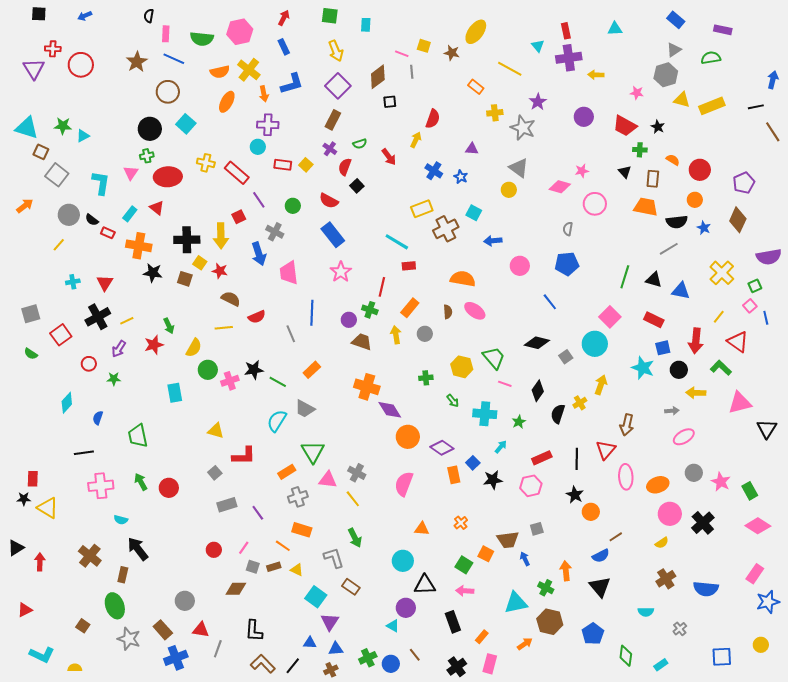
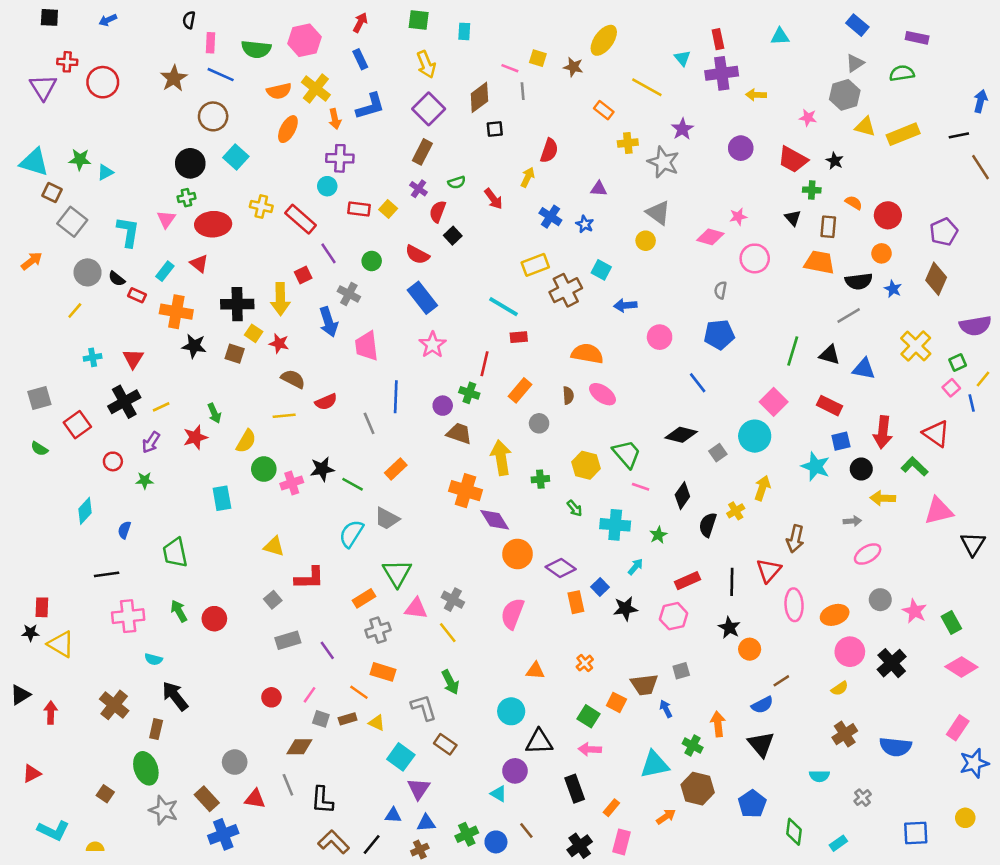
yellow line: (719, 317) -> (983, 379), moved
yellow arrow: (396, 335) -> (501, 458), moved, size x1.5
gray line: (218, 649) -> (288, 785), moved, turned -42

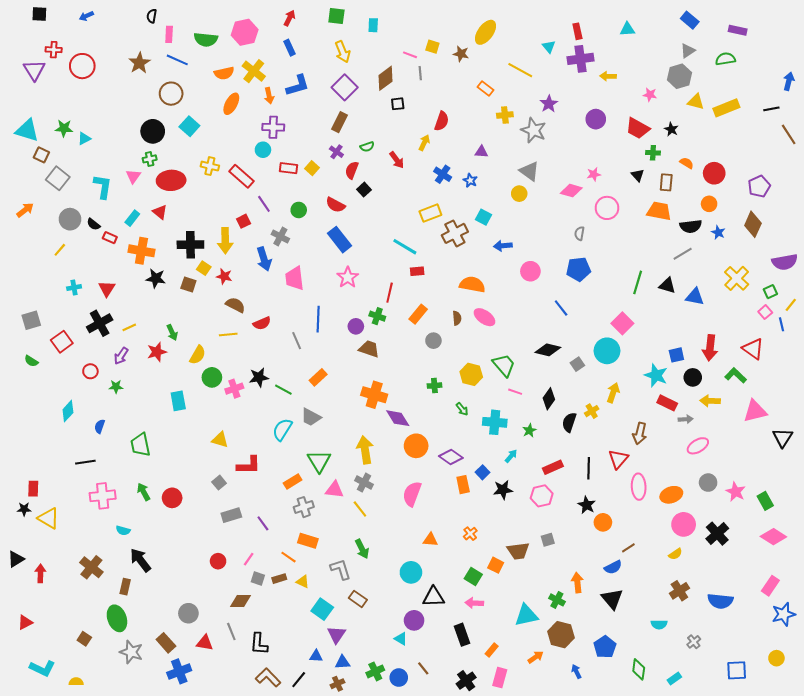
red rectangle: (830, 406) -> (667, 403), moved
yellow arrow: (501, 458) -> (365, 450), moved
blue arrow: (666, 709) -> (576, 671), moved

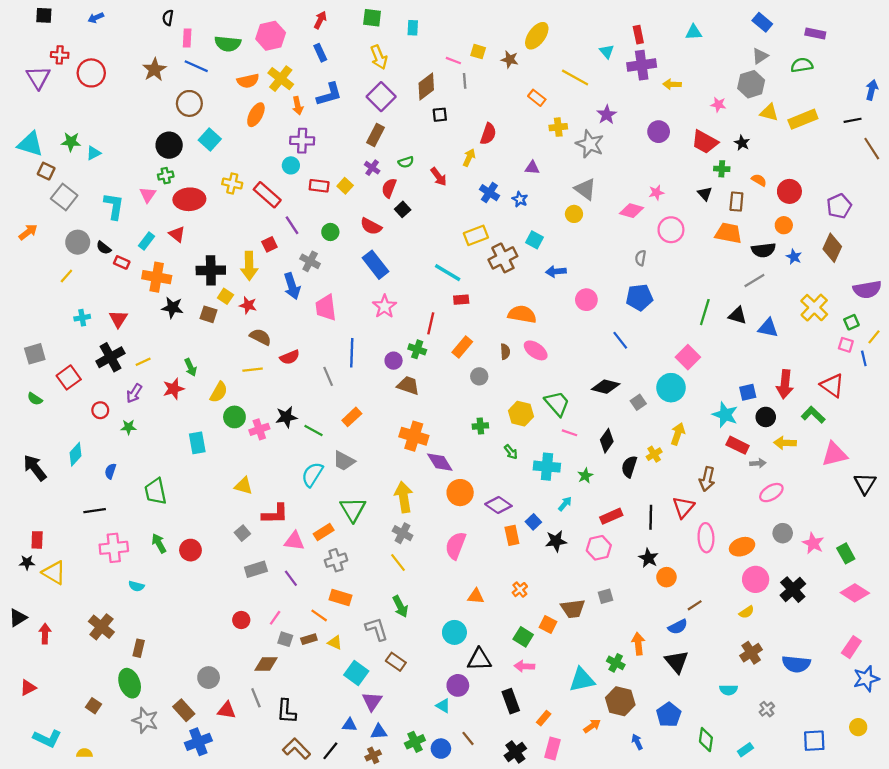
pink square: (765, 312) -> (846, 345), turned -32
pink triangle: (334, 490) -> (294, 541), moved
black arrow: (140, 560) -> (35, 468), moved

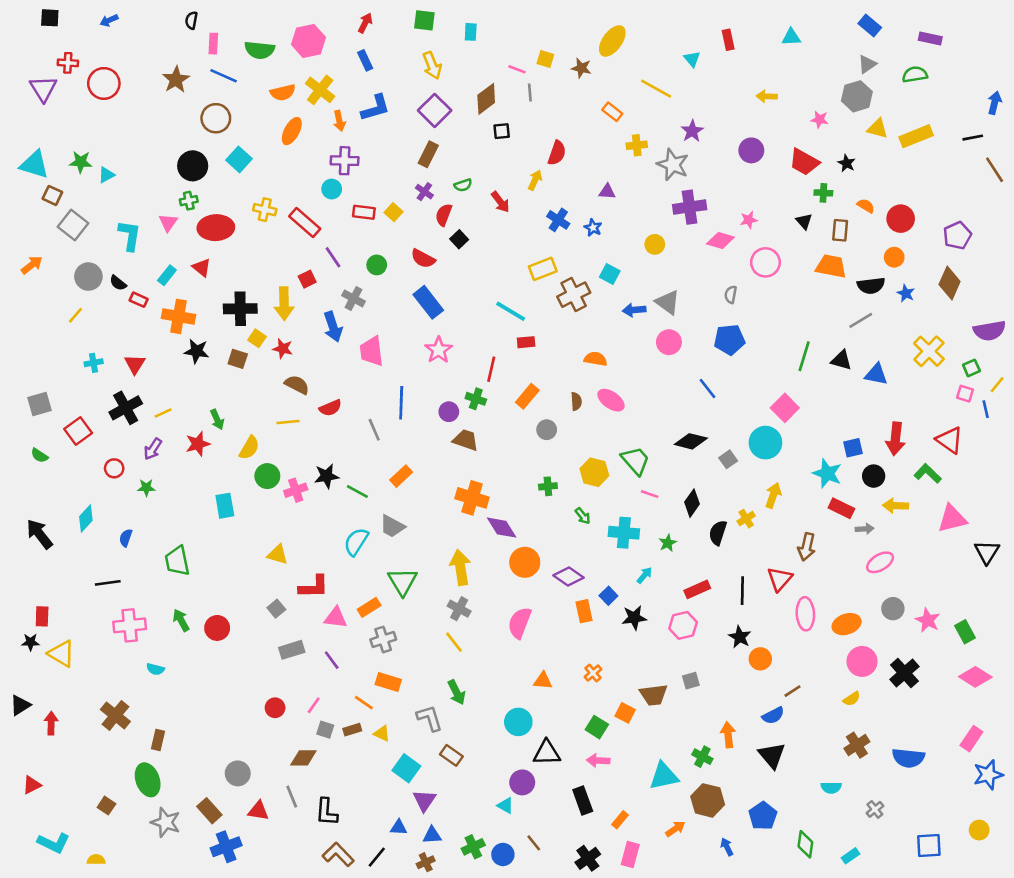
purple cross: (642, 65) -> (690, 207), moved
gray triangle: (585, 189) -> (668, 302), moved
orange semicircle: (522, 314) -> (596, 359), size x0.7

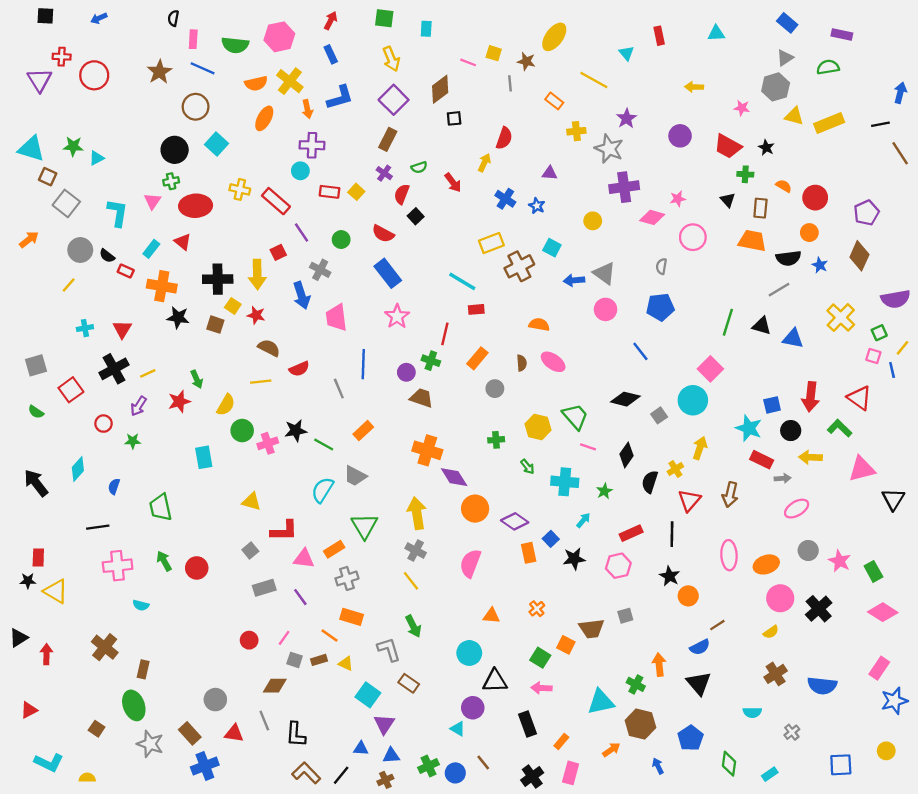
gray line: (530, 92) -> (510, 83), moved
red triangle: (780, 579) -> (689, 500), moved

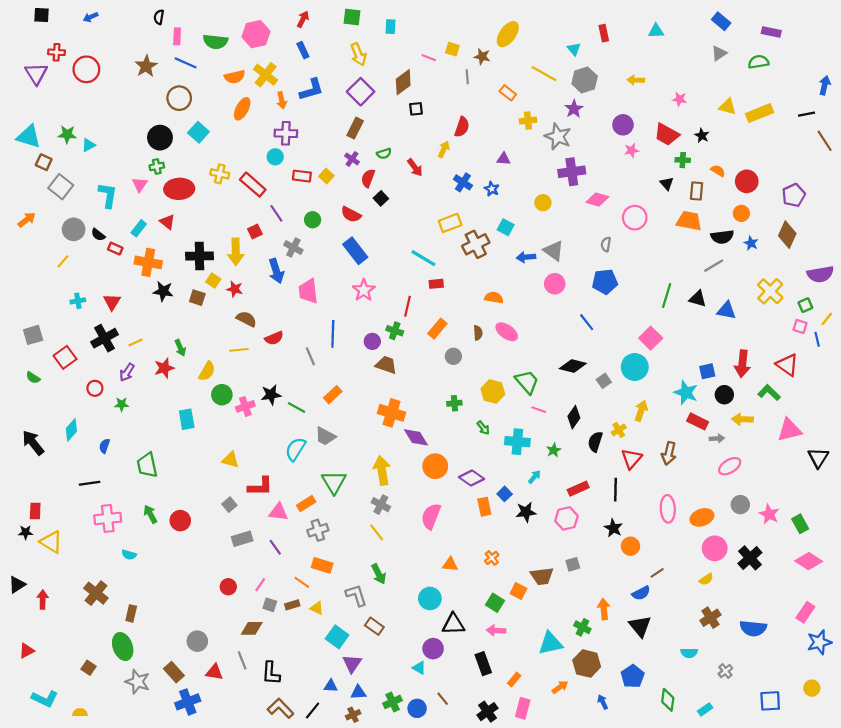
gray hexagon: (776, 87) -> (585, 80), moved
pink star: (678, 199) -> (632, 150), moved

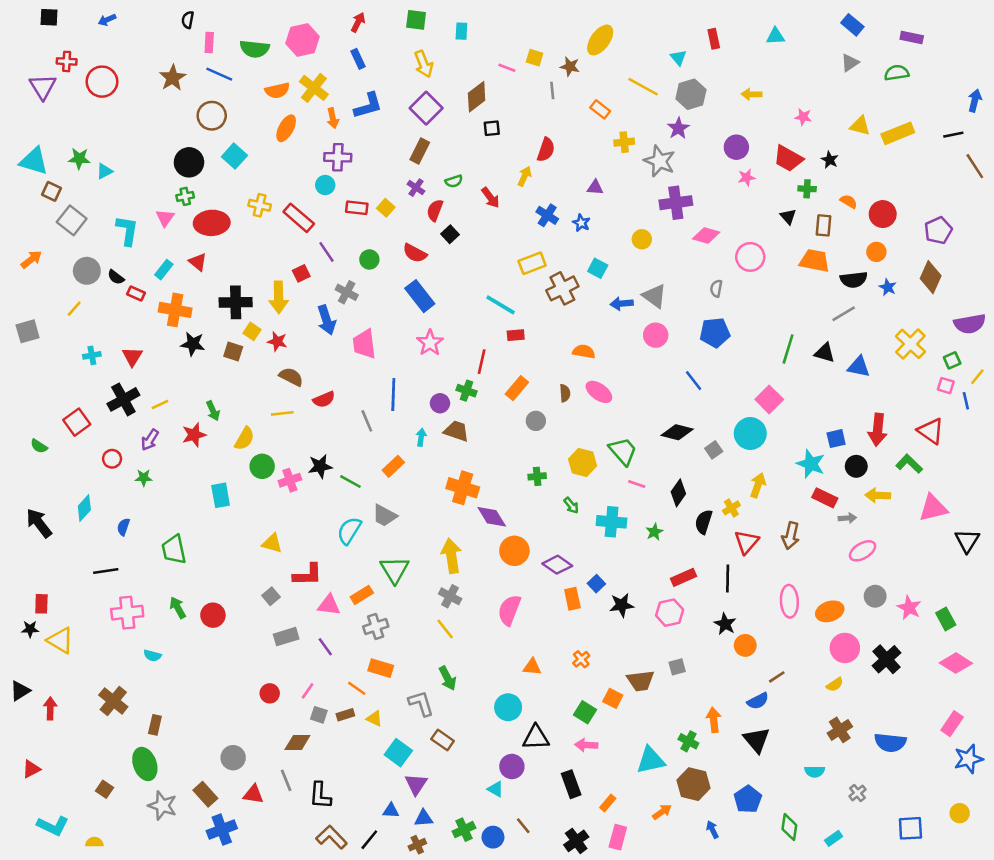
gray square: (33, 335) -> (28, 331), moved
cyan arrow: (534, 477) -> (421, 437), moved, turned -32

